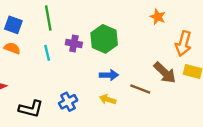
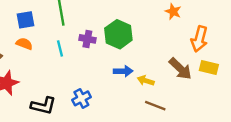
blue square: (13, 25) -> (25, 20), turned -30
brown line: (140, 89) -> (155, 106), moved
yellow arrow: (108, 99) -> (146, 81), moved

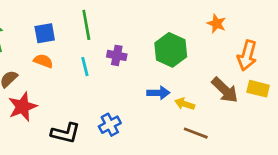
green hexagon: (118, 34) -> (171, 50), moved

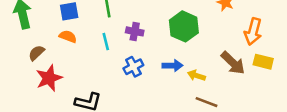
blue cross: (110, 125) -> (133, 67), moved

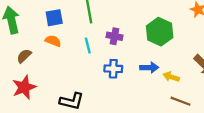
blue cross: (133, 67) -> (113, 69), turned 30
red star: (49, 78) -> (24, 87), moved

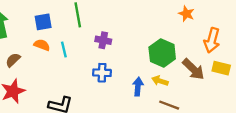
green hexagon: (160, 32) -> (162, 53), moved
cyan line: (88, 46) -> (64, 50), moved
blue arrow: (149, 68) -> (138, 87), moved, turned -84

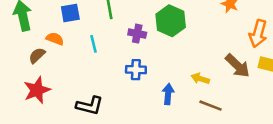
orange semicircle: (42, 45) -> (55, 39), moved
green hexagon: (162, 53) -> (171, 21), moved
blue arrow: (138, 87) -> (168, 94), moved

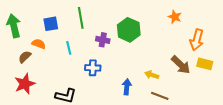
blue cross: (136, 70) -> (93, 68), moved

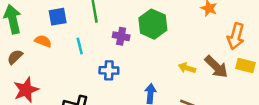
brown semicircle: (25, 57) -> (15, 57), moved
yellow arrow: (152, 75) -> (187, 68), moved

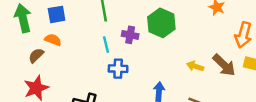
blue square: (58, 17) -> (57, 14), moved
cyan line: (80, 46) -> (106, 45), moved
brown semicircle: (15, 57) -> (36, 55), moved

